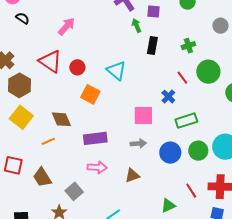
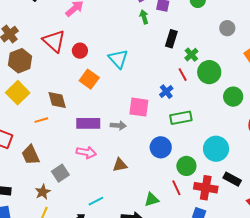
black rectangle: (152, 46) -> (171, 39), moved
green cross: (188, 46) -> (191, 55), moved, turned -32
gray arrow: (138, 143) -> (118, 125), moved
green circle: (198, 151) -> (186, 166), moved

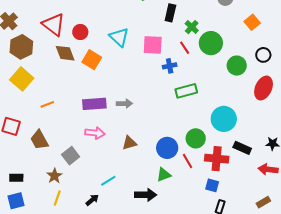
blue cross: (166, 92) -> (170, 66), turned 32
brown diamond: (57, 100) -> (65, 53), moved
pink square: (139, 107) -> (153, 45), moved
blue circle: (161, 147) -> (167, 148), moved

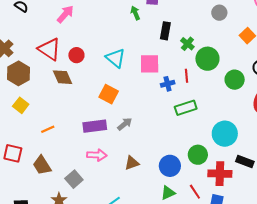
red line: (185, 48) -> (187, 76), moved, turned 32
orange square: (92, 60) -> (109, 94), moved
yellow square: (22, 79) -> (21, 105), size x0.7
gray arrow: (124, 103) -> (125, 124), turned -35
red line: (187, 161) -> (195, 192), moved

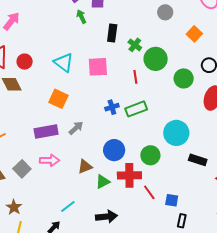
blue cross: (168, 84) -> (112, 107), moved
blue circle: (170, 166) -> (114, 150), moved
red cross: (220, 174) -> (129, 175), moved
gray square: (74, 179) -> (22, 169), moved
green triangle: (168, 193) -> (103, 182), moved

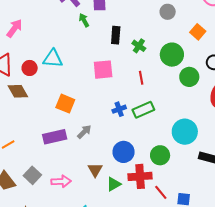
green circle: (156, 59) -> (172, 55), moved
cyan triangle: (64, 63) -> (53, 59), moved, turned -30
pink arrow: (50, 160) -> (61, 181), moved
brown triangle: (85, 167) -> (95, 170), turned -35

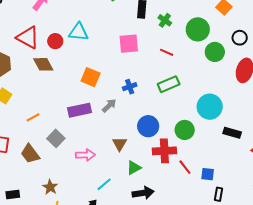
red line: (141, 78) -> (167, 52), turned -56
blue cross: (119, 109) -> (130, 87), moved
gray square: (32, 175) -> (56, 138), moved
green triangle: (114, 184) -> (134, 168), moved

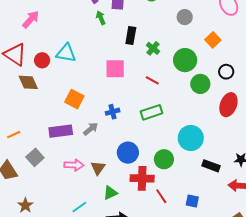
pink arrow: (85, 155) -> (74, 165), moved
blue square: (208, 174) -> (192, 201), moved

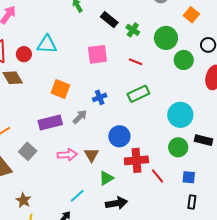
black rectangle: (131, 36) -> (109, 20), turned -54
green circle: (164, 159) -> (178, 147), moved

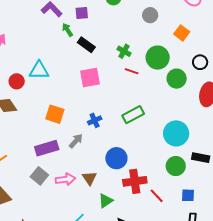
black rectangle: (109, 20) -> (86, 45), moved
red line: (136, 62) -> (132, 71), moved
gray square: (28, 151) -> (39, 176), moved

